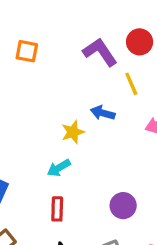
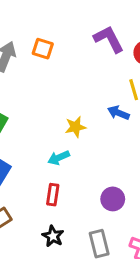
purple L-shape: (100, 52) -> (109, 39), moved
blue arrow: (103, 113) -> (118, 113), moved

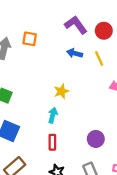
blue arrow: (118, 113) -> (75, 53), moved
cyan arrow: (59, 158) -> (53, 115), turned 136

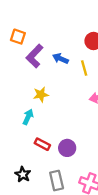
purple L-shape: (76, 25) -> (35, 56), moved, turned -110
red rectangle: (52, 142) -> (42, 144), moved, turned -72

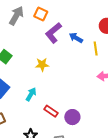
yellow star: (41, 94) -> (42, 65), moved
cyan arrow: (28, 117) -> (31, 94), moved

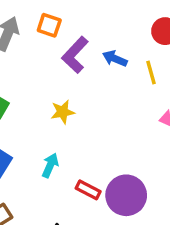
purple circle: (72, 117) -> (126, 195), size x1.5

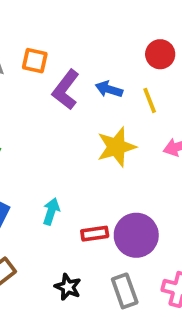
yellow star: (63, 112) -> (116, 147), moved, size x1.5
red rectangle: (88, 190) -> (95, 234), turned -30

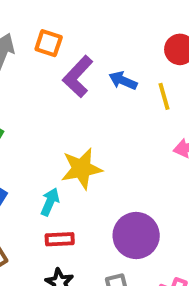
yellow star: (116, 147) -> (81, 169), moved
red rectangle: (95, 234) -> (60, 239), moved

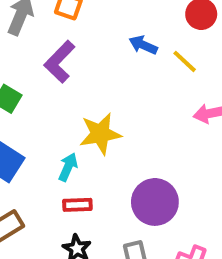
purple L-shape: (78, 77) -> (60, 62), moved
yellow line: (164, 96) -> (185, 61), turned -32

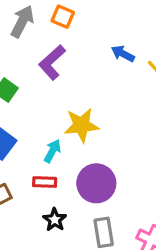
purple circle: (155, 202) -> (96, 183), moved
red rectangle: (77, 205) -> (45, 182), moved

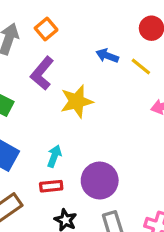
orange square: (63, 17) -> (46, 29), turned 35
yellow star: (81, 125) -> (77, 101), moved

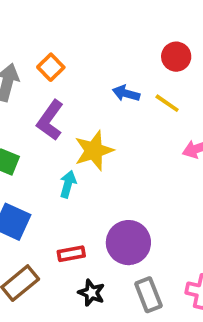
cyan arrow: (54, 156) -> (68, 184), moved

